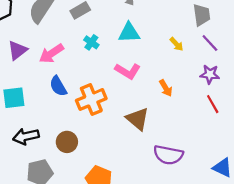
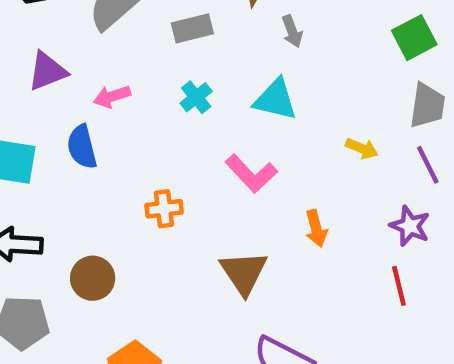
yellow arrow: (177, 44) -> (362, 148), turned -40
pink arrow: (51, 53) -> (112, 96), size x0.7
blue semicircle: (58, 86) -> (82, 147), moved
orange cross: (91, 99) -> (164, 209), size x0.6

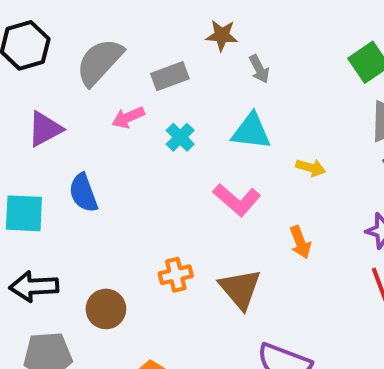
pink arrow: (112, 96) -> (128, 117), moved
yellow arrow: (362, 148) -> (311, 168), moved
orange cross: (164, 209) -> (176, 275), moved

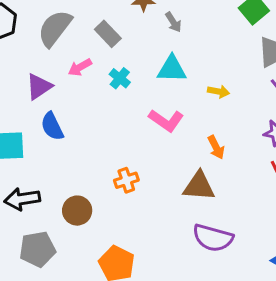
gray rectangle: (170, 76) -> (108, 34), turned 72
purple triangle: (45, 129) -> (39, 87), moved
brown triangle: (240, 289) -> (199, 186), moved, turned -40

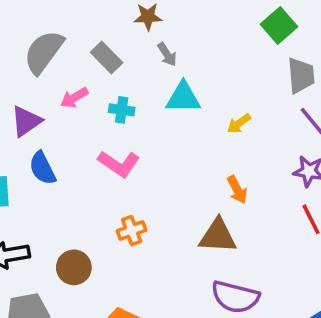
gray arrow: (173, 22) -> (167, 54), moved
cyan cross: (120, 78) -> (122, 110), turned -30
yellow arrow: (218, 91) -> (239, 123), turned 135
pink L-shape: (166, 120) -> (119, 164), moved

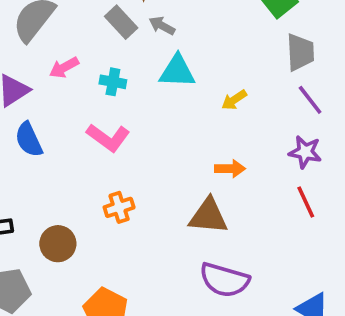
gray arrow: (167, 54) -> (162, 26), turned 150
gray rectangle: (107, 58) -> (121, 22), moved
orange arrow: (237, 190) -> (230, 169), turned -64

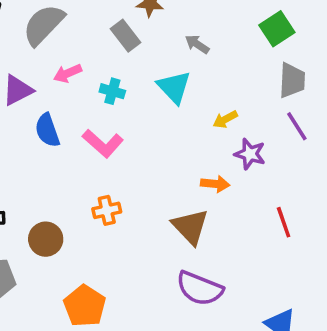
gray arrow: (162, 26) -> (197, 44), moved
cyan triangle: (177, 71) -> (174, 87), turned 39
blue semicircle: (29, 140) -> (47, 130), moved
purple star: (305, 152) -> (250, 154), moved
brown triangle: (208, 216) -> (190, 227), turned 36

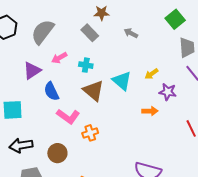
cyan triangle: (174, 87) -> (122, 81), moved
pink L-shape: (103, 143) -> (68, 116), moved
brown triangle: (190, 227) -> (94, 91), moved

